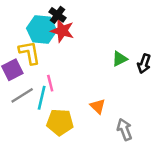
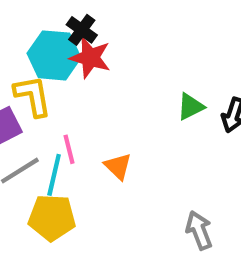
orange triangle: (98, 106) -> (118, 166), moved
yellow pentagon: (60, 122) -> (52, 217), moved

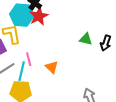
red star: (90, 58) -> (39, 16), turned 30
green triangle: (191, 107) -> (86, 39), turned 40

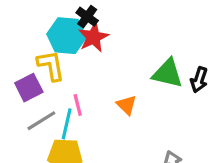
green triangle: (86, 39) -> (168, 73), size x1.5
orange triangle: (52, 67) -> (127, 105), moved

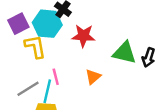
red star: (93, 37) -> (83, 36), moved, turned 30
purple square: (29, 88) -> (18, 24), moved
orange triangle: (127, 105) -> (93, 77), turned 35

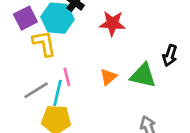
red star: (83, 36) -> (112, 23), moved
green triangle: (124, 53) -> (143, 76), moved

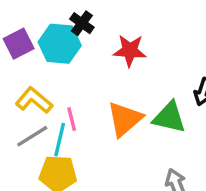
yellow L-shape: (44, 43) -> (34, 100), moved, turned -40
orange triangle: (108, 77) -> (125, 119), size x1.6

